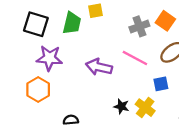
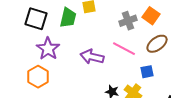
purple star: (49, 58) -> (48, 49), turned 30

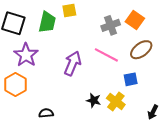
purple arrow: (92, 57) -> (73, 63), turned 100

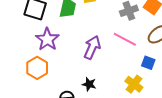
blue square: (131, 79) -> (148, 63), turned 32
black star: (94, 100) -> (89, 84), moved

